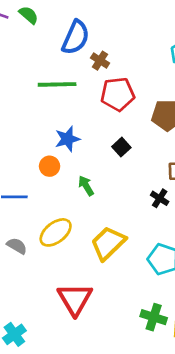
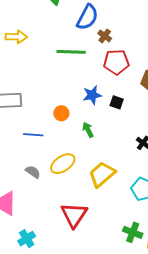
blue star: (67, 139) -> (92, 95), moved
black square: (121, 147) -> (117, 102), turned -32

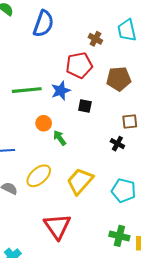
brown cross: (105, 36) -> (95, 39), moved
green line: (71, 52) -> (27, 90), moved
blue star: (92, 95) -> (61, 91), moved
orange circle: (61, 113) -> (44, 123), moved

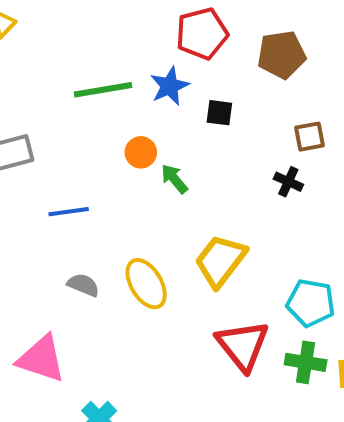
yellow ellipse: (39, 176) -> (146, 284), moved, turned -75
cyan pentagon: (124, 191) -> (311, 303), moved
red triangle: (57, 226) -> (243, 345), moved

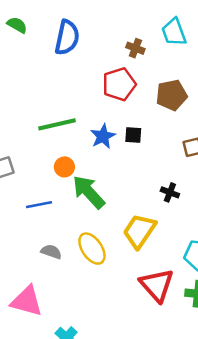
blue star: (170, 86) -> (103, 136), moved
orange circle: (141, 152) -> (64, 167), moved
green arrow: (174, 179) -> (89, 192), moved, size x1.8
black cross: (288, 182) -> (170, 192), moved

